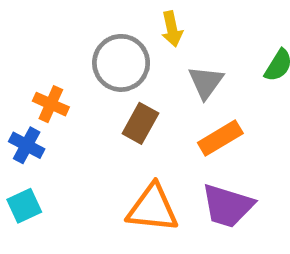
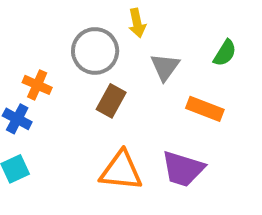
orange rectangle: (220, 138) -> (205, 109), moved, turned 52

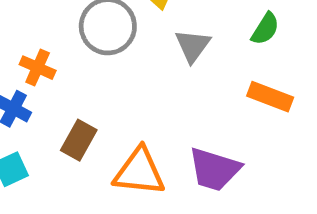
brown rectangle: (111, 101) -> (79, 140), moved
orange rectangle: (205, 109) -> (270, 97), moved

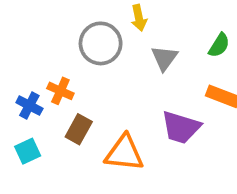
orange cross: (38, 68) -> (60, 91), moved
purple trapezoid: (214, 169) -> (181, 127), moved

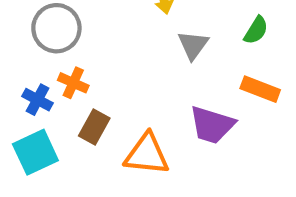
gray circle: (101, 43) -> (56, 28), moved
cyan square: (28, 151) -> (35, 152), size x1.5

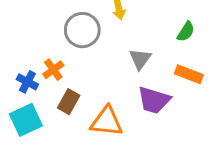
gray circle: (56, 28) -> (82, 30), moved
gray triangle: (193, 45) -> (140, 59), moved
orange cross: (73, 83) -> (53, 70), turned 30

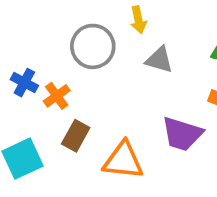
gray triangle: (140, 59) -> (159, 60), moved, turned -50
blue cross: (27, 82) -> (24, 83), moved

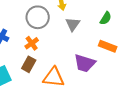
gray triangle: (159, 60) -> (73, 24), turned 49
orange cross: (57, 96) -> (32, 43), moved

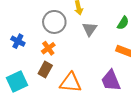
purple trapezoid: (85, 63) -> (111, 81), moved, turned 50

